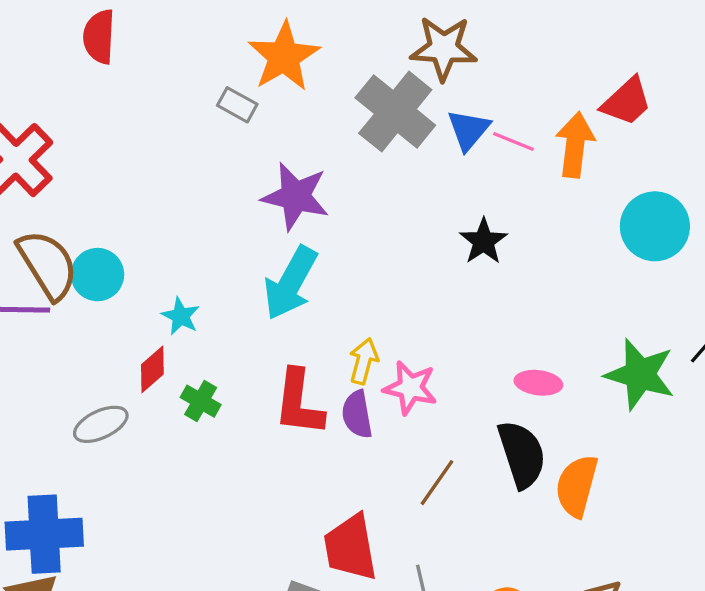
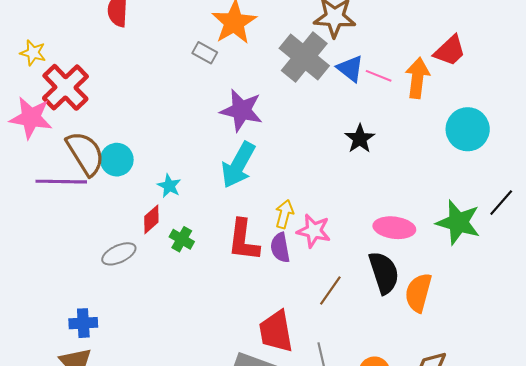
blue triangle: (469, 130) -> (350, 68), turned -32
pink ellipse: (538, 383) -> (394, 228), size x1.4
blue cross: (44, 534) -> (83, 323), size x0.6

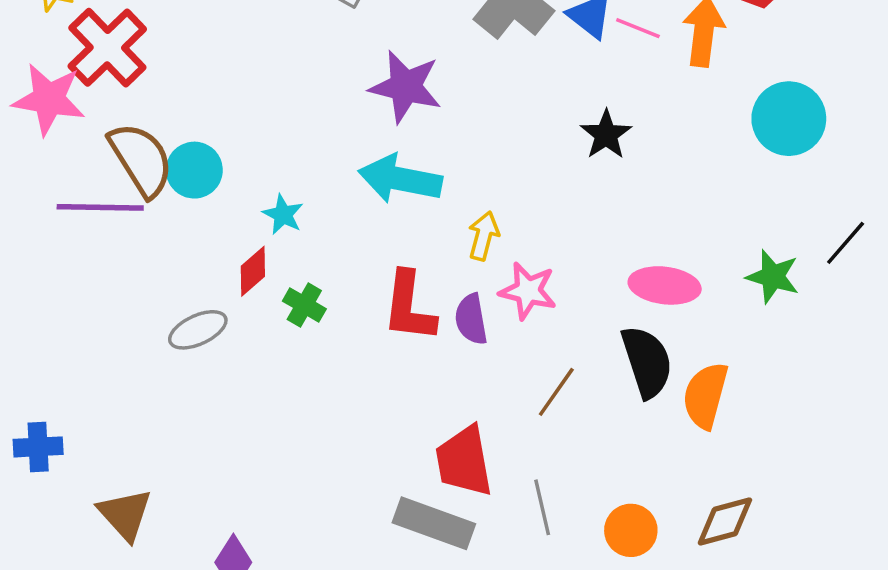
cyan arrow: (238, 165) -> (400, 179), turned 72
yellow arrow: (284, 214) -> (484, 236), moved
green star: (458, 222) -> (773, 277), size x0.7
blue cross: (83, 323) -> (38, 447), moved

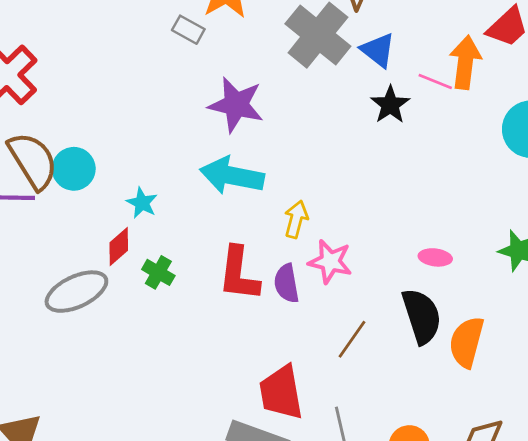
pink line: (638, 28) -> (435, 81), moved
black star: (606, 135) -> (390, 105), moved
pink ellipse: (665, 285) -> (435, 257), size x0.6
gray ellipse: (198, 330) -> (76, 292), size x1.4

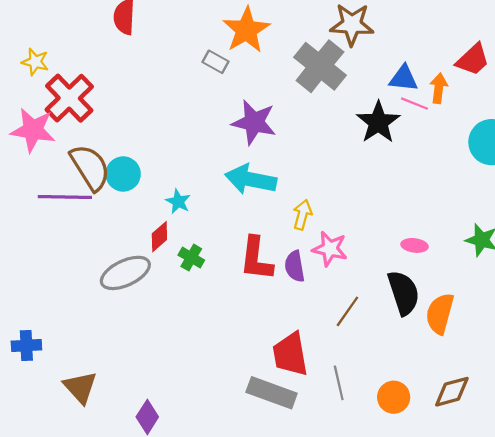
blue triangle: (378, 50) -> (404, 78), moved, turned -32
orange arrow: (465, 62) -> (439, 88), size x0.7
black star: (390, 105) -> (378, 122), size x1.4

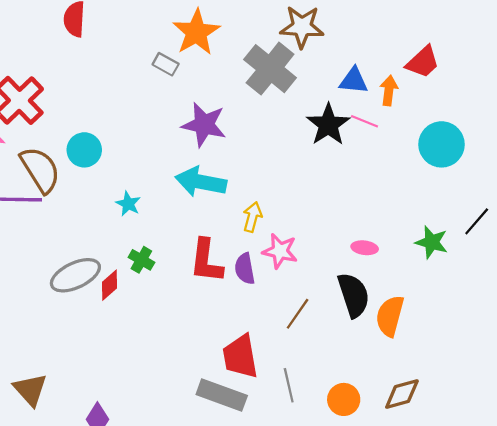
pink line: (415, 104) -> (365, 121), moved
cyan circle: (123, 174) -> (84, 150), moved
red diamond: (159, 237) -> (110, 285), moved

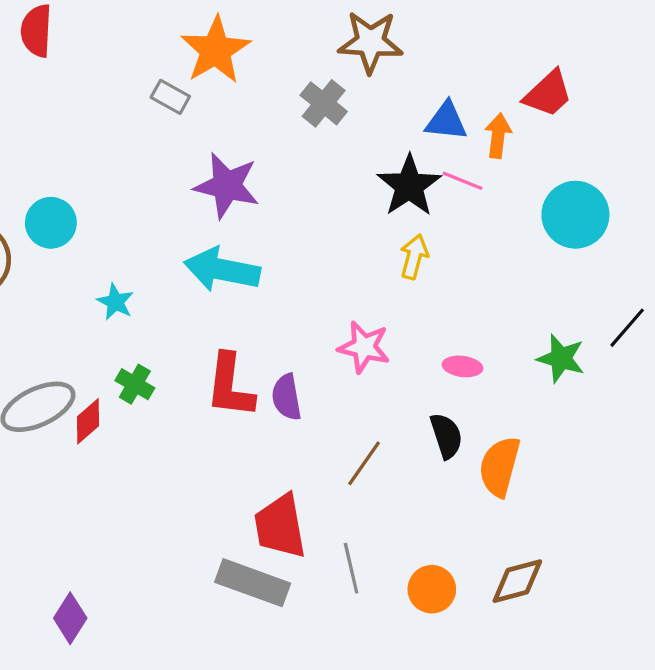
gray cross: (270, 69) -> (324, 103), size x0.6
yellow arrow: (252, 217) -> (414, 257), moved
pink star: (280, 251) -> (364, 347), moved
black semicircle: (354, 295) -> (446, 436), size x0.7

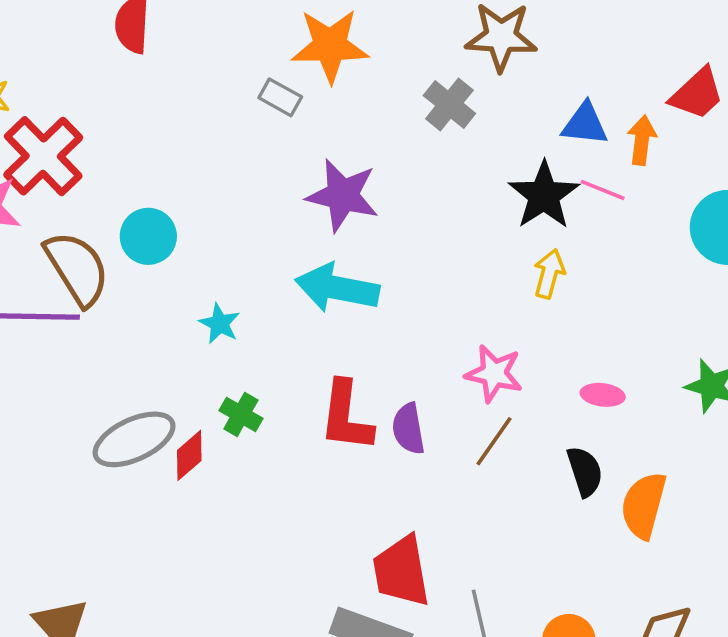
orange star: (216, 50) -> (330, 46), turned 30
brown line: (364, 463) -> (494, 441), moved

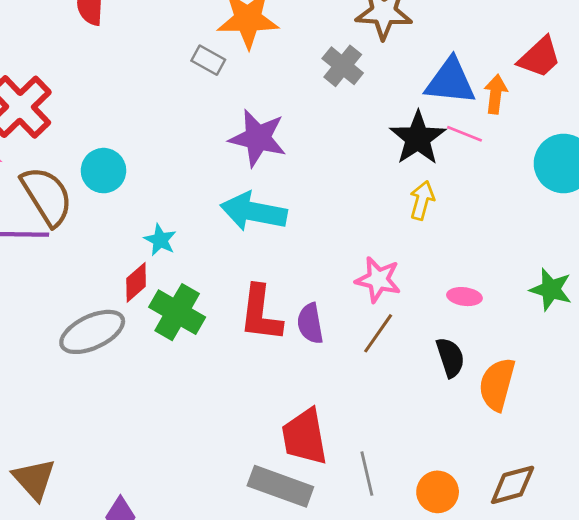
blue triangle: (585, 124) -> (450, 81), size x1.4
green cross: (241, 414) -> (177, 312), size x1.6
red diamond: (189, 455) -> (136, 282), moved

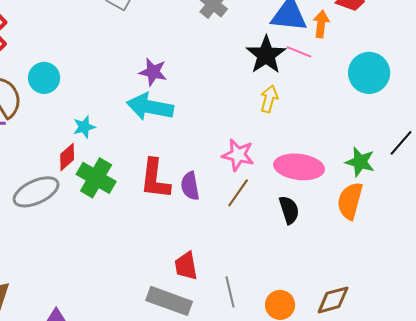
purple star: (258, 138) -> (153, 72), moved, size x0.7
cyan star: (160, 240) -> (84, 127), turned 30
pink ellipse: (464, 297) -> (299, 167), size x2.0
orange semicircle: (497, 384) -> (350, 201), moved
red trapezoid: (305, 437) -> (186, 266), size x0.7

